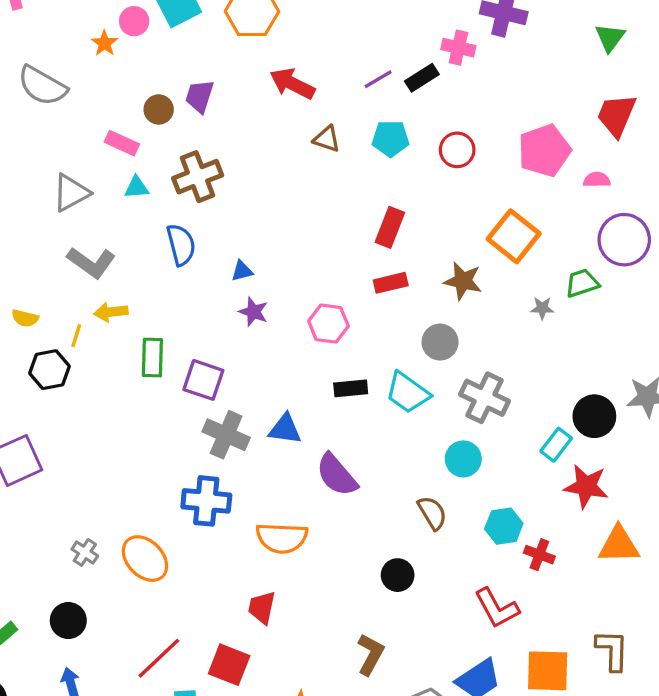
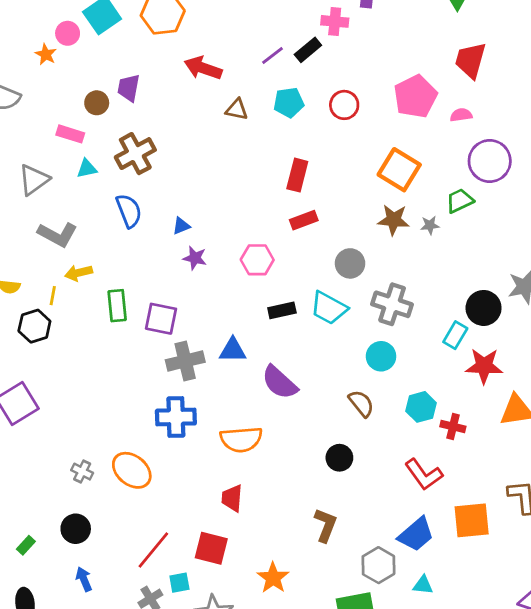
brown star: (463, 281) -> (394, 220), moved
gray cross: (226, 435) -> (185, 361), turned -30

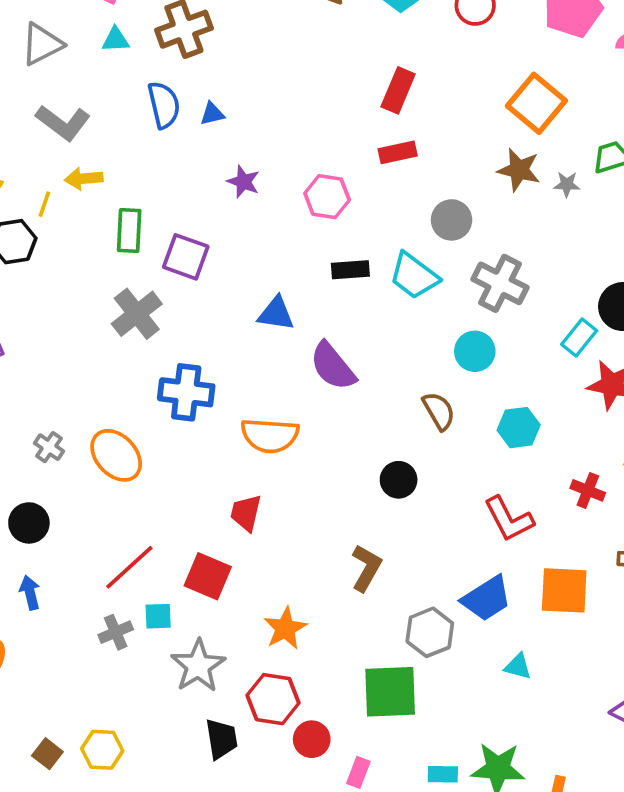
blue triangle: (181, 226) -> (212, 114), moved
gray cross: (185, 361) -> (137, 314), moved, turned -33
red cross: (453, 426) -> (588, 490), moved
cyan triangle: (423, 585) -> (518, 666), moved

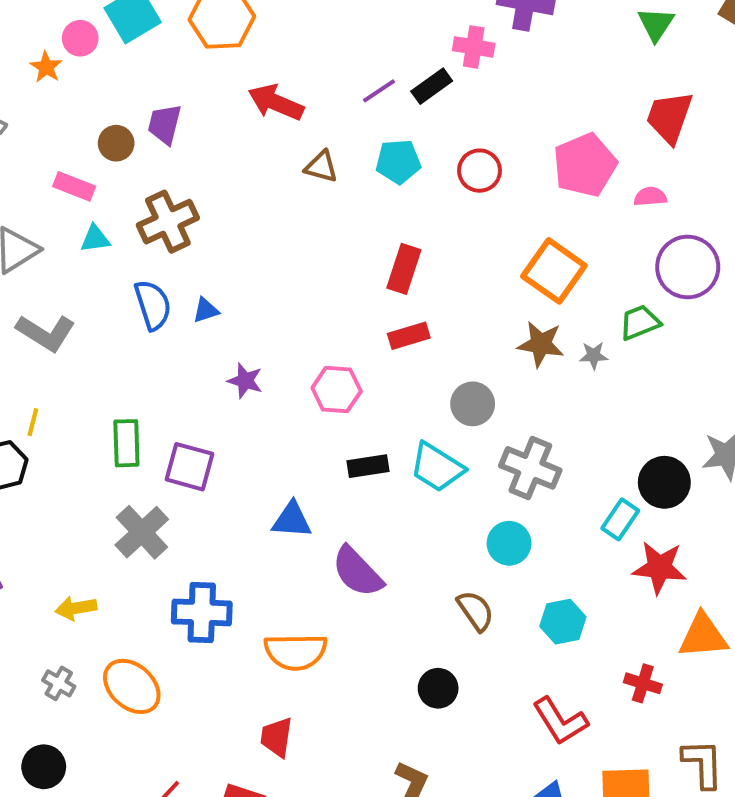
yellow arrow: (84, 179) -> (76, 608), moved

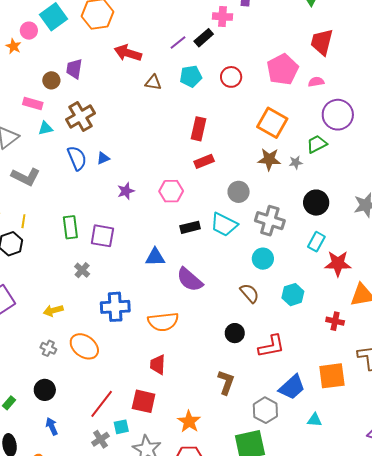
purple star: (245, 381) -> (126, 191), turned -30
black circle: (664, 482) -> (316, 203), moved
gray cross: (142, 532) -> (82, 270), size x0.6
red L-shape: (560, 721) -> (271, 346), moved, turned -64

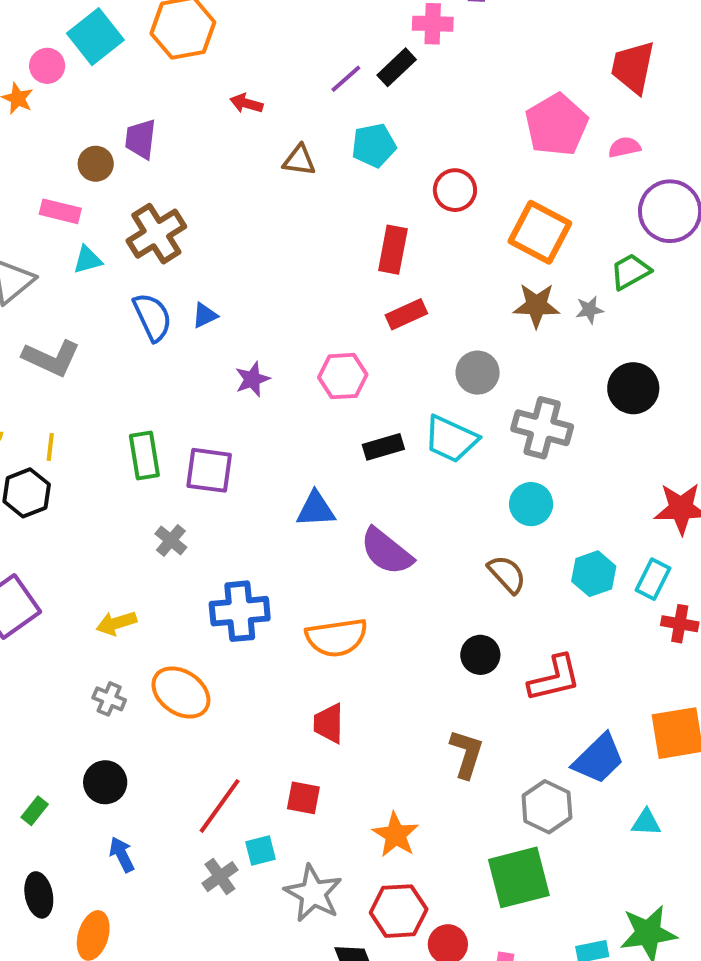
red arrow: (128, 53) -> (246, 103), size x0.6
red circle: (231, 77) -> (455, 190), moved
cyan rectangle: (316, 242) -> (653, 579), moved
red square: (144, 401) -> (303, 798), size x0.7

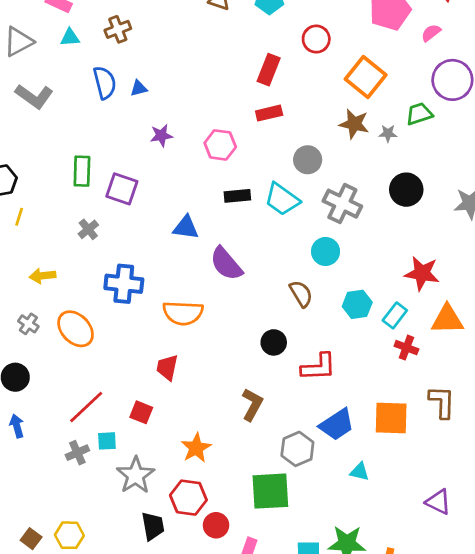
pink semicircle: (624, 147) -> (431, 33), turned -36
brown cross: (156, 234) -> (118, 29), size x0.7
yellow line: (50, 447) -> (19, 217), moved

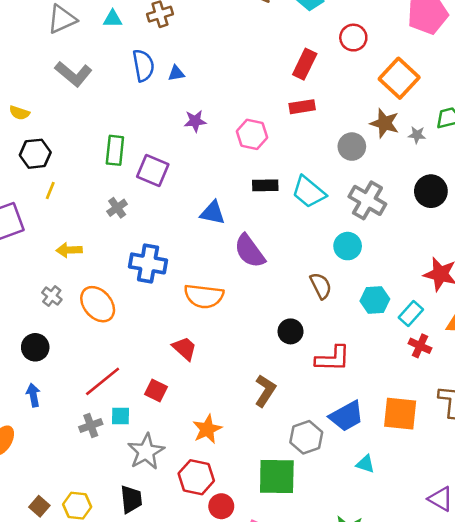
gray circle: (308, 160) -> (352, 147), moved
red trapezoid: (167, 368) -> (184, 348), turned 116
black trapezoid: (153, 526) -> (131, 499), moved

